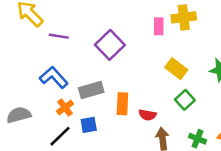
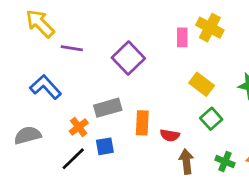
yellow cross: (184, 17) -> (210, 28), turned 35
blue L-shape: (54, 77) -> (46, 87), moved

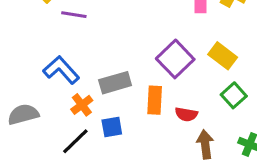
purple square: (128, 58) -> (175, 59), moved
blue L-shape: (46, 87) -> (61, 70), moved

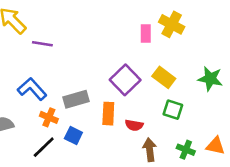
green square: (234, 95) -> (173, 110), turned -30
orange cross: (82, 105) -> (49, 117), turned -30
blue square: (112, 127) -> (73, 135), turned 36

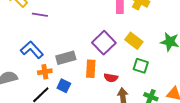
orange cross: (49, 117) -> (45, 72), turned -32

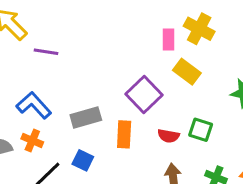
yellow rectangle: (134, 41) -> (187, 72), moved
orange cross: (45, 72) -> (32, 140), moved, turned 32
red semicircle: (111, 78) -> (169, 136), moved

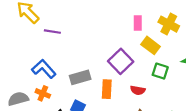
yellow cross: (199, 29) -> (169, 24), moved
green square: (201, 130) -> (160, 71), moved

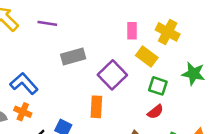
purple line: (52, 32) -> (47, 23), moved
gray rectangle: (80, 77) -> (73, 57), moved
red semicircle: (138, 90) -> (155, 112), moved, turned -48

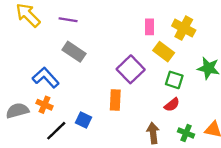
gray rectangle: (73, 57) -> (74, 52), moved, turned 50

